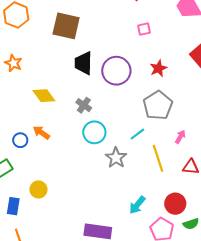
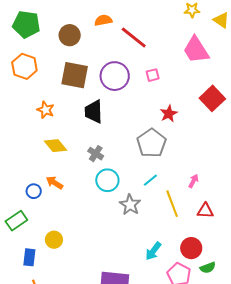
orange star: (13, 63) -> (46, 110), moved
purple circle: (116, 71) -> (115, 76), moved
gray pentagon: (158, 105) -> (151, 143), moved

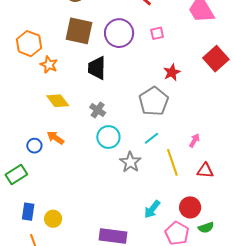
orange hexagon: (24, 66) -> (29, 44), moved
yellow circle: (54, 240) -> (53, 219), moved

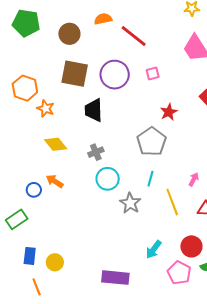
gray cross: (98, 110) -> (96, 152), turned 35
cyan line: (151, 138) -> (151, 179), turned -35

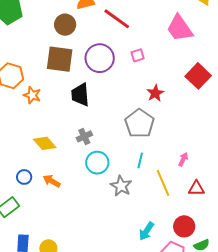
brown circle: (69, 34) -> (65, 25), moved
yellow diamond: (56, 144) -> (45, 143), moved
orange arrow: (55, 181) -> (52, 181), moved

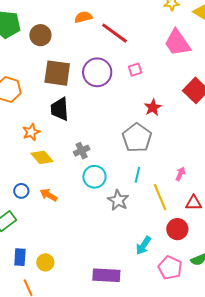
brown circle: (65, 25) -> (40, 35), moved
orange star: (32, 95) -> (31, 132), moved, turned 30
black trapezoid: (80, 95) -> (60, 109), moved
red circle: (184, 226) -> (177, 229), moved

